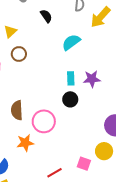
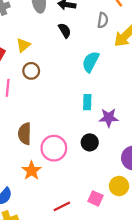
cyan semicircle: (71, 42) -> (91, 62), turned -30
purple star: (92, 79) -> (109, 118), moved
black circle: (70, 99) -> (90, 142), moved
orange star: (25, 143) -> (32, 171), turned -30

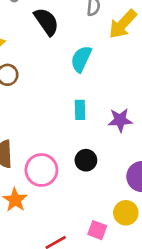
black semicircle: (65, 30) -> (46, 22), size x1.5
purple star: (109, 118) -> (120, 120), moved

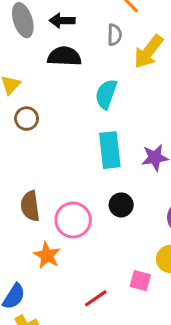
black semicircle: (46, 22) -> (64, 56), turned -48
cyan rectangle: (80, 110) -> (110, 150), size x1.6

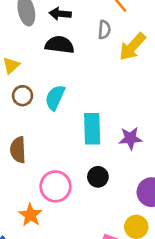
cyan semicircle: (106, 94) -> (55, 98), moved
brown semicircle: (30, 206) -> (18, 150), moved

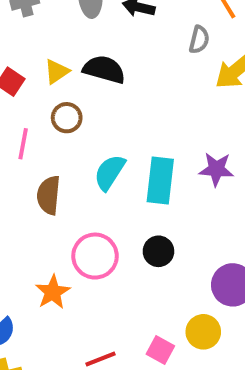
black semicircle: (60, 45) -> (104, 69), moved
cyan semicircle: (55, 98) -> (110, 172), moved
purple star: (130, 138) -> (216, 169), moved

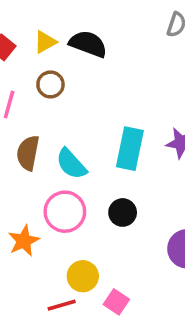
cyan semicircle: (110, 172) -> (71, 164), moved, turned -80
yellow circle: (203, 332) -> (83, 276), moved

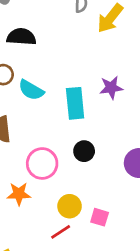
cyan semicircle: (71, 164) -> (31, 90), moved
orange star: (24, 241) -> (19, 194), turned -30

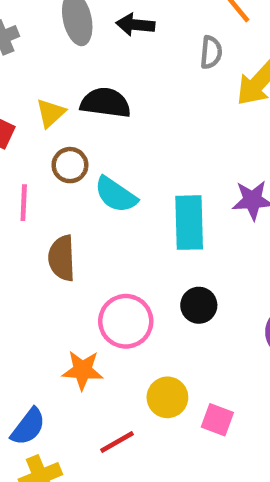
red line: (61, 232) -> (117, 442), moved

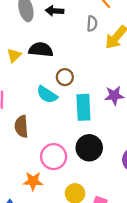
brown circle: (70, 165) -> (65, 77), moved
black circle: (199, 305) -> (89, 148), size x1.5

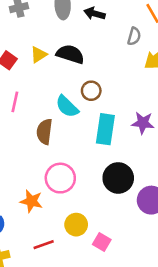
brown semicircle: (21, 126) -> (44, 132), moved
black circle: (89, 148) -> (118, 178), moved

